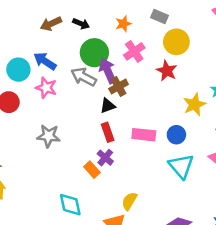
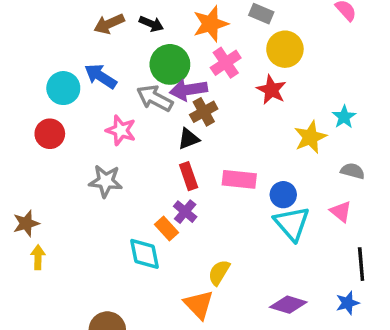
orange star: (123, 24) -> (211, 24), size x1.5
purple arrow: (108, 71) -> (189, 90), turned -75
pink star: (46, 88) -> (121, 130), moved
blue circle: (176, 135) -> (283, 195), moved
cyan diamond: (70, 205) -> (145, 254), moved

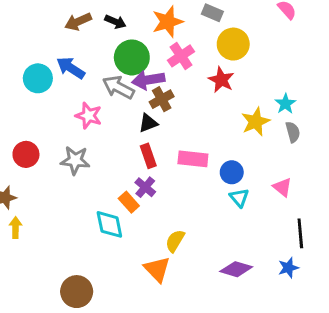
red circle: (50, 134) -> (26, 154), moved
gray semicircle: (353, 171) -> (293, 132), moved, turned 60
cyan triangle: (292, 223) -> (239, 198), size x0.6

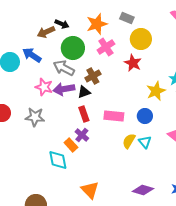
brown arrow: (78, 22) -> (46, 32), moved
purple arrow: (148, 80) -> (64, 89), moved
blue circle: (232, 172) -> (145, 116), moved
yellow semicircle: (175, 241) -> (129, 141), moved

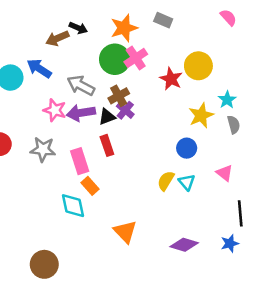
yellow circle: (141, 39) -> (198, 66), moved
green circle: (73, 48) -> (115, 59), moved
pink rectangle: (114, 116) -> (80, 161), moved, turned 66
purple cross: (82, 135) -> (125, 110), moved
orange triangle: (90, 190) -> (125, 232), moved

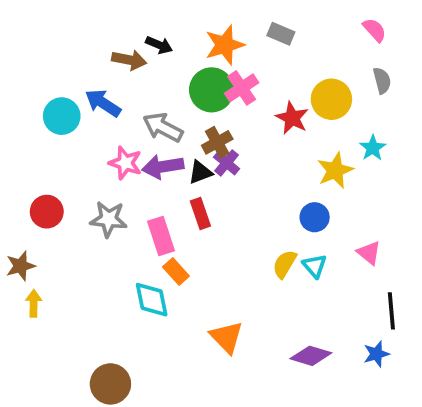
brown arrow: (57, 38) -> (129, 60), turned -145
gray semicircle: (234, 125) -> (382, 81), moved

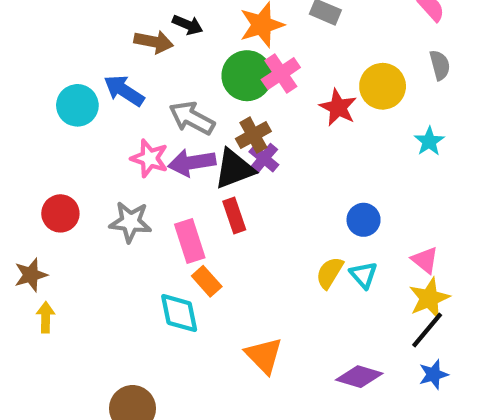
yellow star: (335, 170) -> (429, 298), moved
black triangle: (200, 172) -> (234, 169), size x1.5
black line: (391, 311) -> (427, 330), moved, turned 45

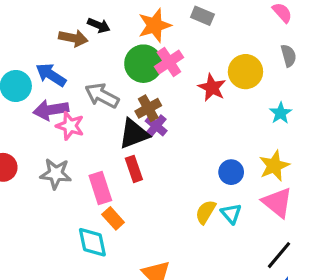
purple arrow: (192, 163) -> (51, 110), moved
pink triangle: (425, 260) -> (277, 202), size x1.5
yellow star: (429, 298) -> (274, 166), moved

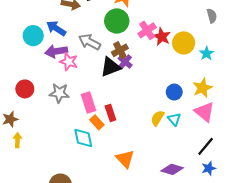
pink cross: (169, 62) -> (147, 30), moved
yellow circle: (245, 72) -> (184, 43), moved
red rectangle: (134, 169) -> (110, 113), moved

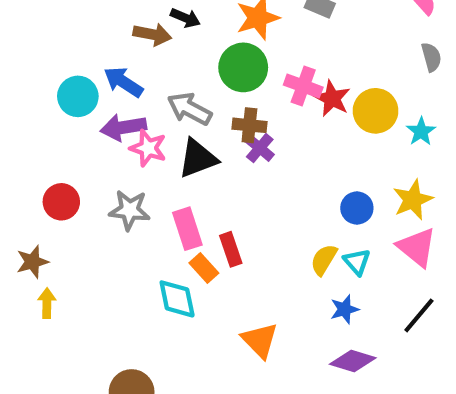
pink cross: (147, 30) -> (303, 86), turned -36
brown cross: (120, 50) -> (249, 125), turned 35
black triangle: (110, 67) -> (198, 158), moved
blue star: (209, 168) -> (345, 309), moved

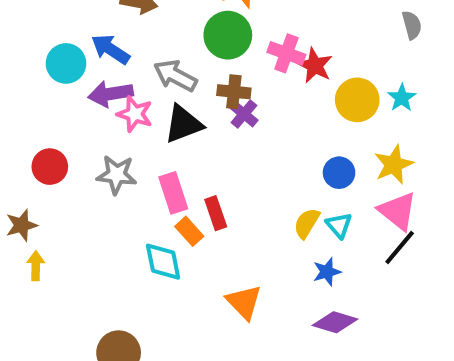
yellow circle: (376, 111) -> (357, 100), moved
black line: (419, 315) -> (400, 247), moved

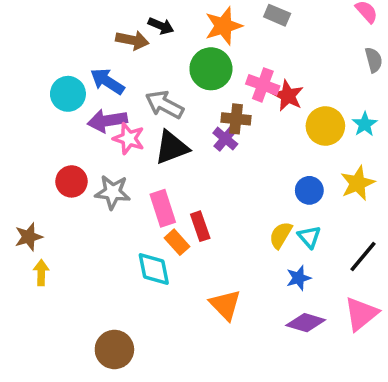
brown cross: (234, 92) -> (236, 119), moved
red circle: (50, 167) -> (72, 181), moved
pink triangle: (398, 211) -> (361, 314), moved, turned 42

